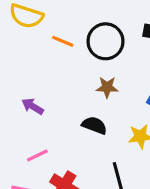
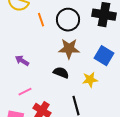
orange line: (63, 41) -> (41, 20), turned 48
brown star: (107, 87) -> (69, 49), size x1.5

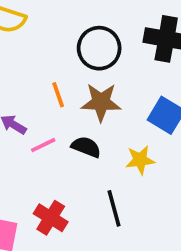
orange line: (41, 20) -> (58, 95), moved
pink line: (25, 92) -> (43, 145), moved

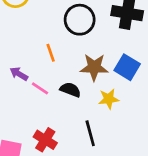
brown star: (101, 102) -> (94, 67), moved
pink line: (43, 145) -> (40, 88), turned 60

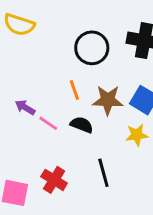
orange line: (51, 53) -> (74, 90), moved
yellow star: (109, 99) -> (137, 135), moved

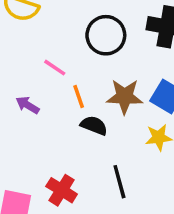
orange line: (74, 90) -> (79, 97), moved
pink line: (48, 123) -> (55, 68), moved

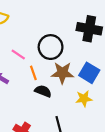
black circle: (106, 35) -> (51, 47), moved

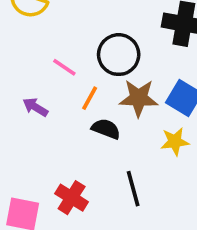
orange line: (33, 73) -> (90, 98), turned 48

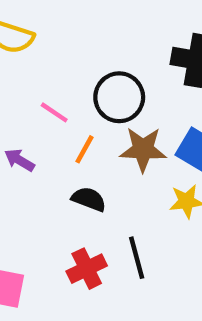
black semicircle: (106, 129) -> (89, 199), moved
red cross: (72, 198) -> (87, 269), moved, turned 32

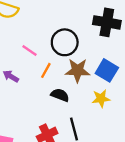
black semicircle: (89, 199) -> (60, 95), moved

